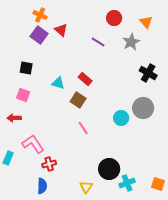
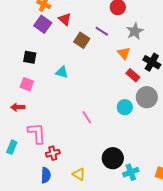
orange triangle: (146, 22) -> (124, 53), moved
red rectangle: (85, 79) -> (133, 75), moved
brown square: (78, 100) -> (82, 40), moved
pink L-shape: (33, 144) -> (37, 133), turned 30
yellow triangle: (86, 187) -> (79, 174), moved, turned -32

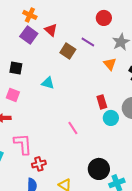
red rectangle: (133, 75) -> (102, 102), moved, turned 32

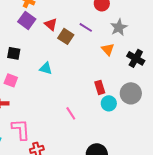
red triangle: (51, 30) -> (51, 24), moved

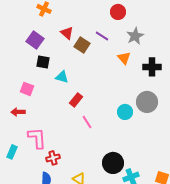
purple square: (27, 20) -> (35, 40), moved
black square: (14, 53) -> (43, 62), moved
black cross: (136, 58) -> (152, 67), turned -30
red rectangle: (100, 87) -> (76, 100), moved, turned 56

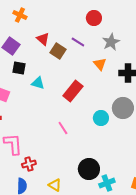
red rectangle: (76, 100) -> (73, 91), moved, size x1.5

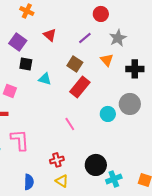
purple line: (78, 42) -> (85, 38), turned -72
brown square: (58, 51) -> (75, 64), moved
red cross: (29, 164) -> (57, 160), moved

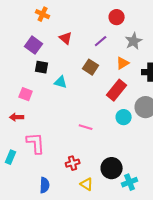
orange triangle: (107, 60) -> (123, 63), turned 40
red rectangle: (80, 87) -> (117, 90), moved
pink line: (70, 124) -> (86, 127), turned -40
yellow triangle: (62, 181) -> (87, 184), moved

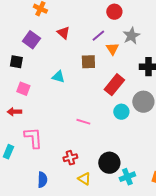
orange triangle: (123, 63) -> (112, 49), moved, turned -32
black square: (42, 67) -> (16, 62), moved
brown square: (91, 67) -> (88, 62), turned -35

